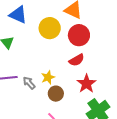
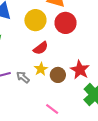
red semicircle: (77, 60) -> (41, 48), moved
brown circle: (56, 94) -> (58, 75), moved

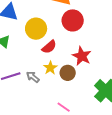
yellow circle: (35, 20) -> (36, 29), moved
red star: (80, 70) -> (82, 56), moved

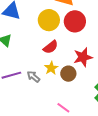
yellow circle: (36, 29) -> (49, 20), moved
red star: (82, 56) -> (83, 57), turned 30

